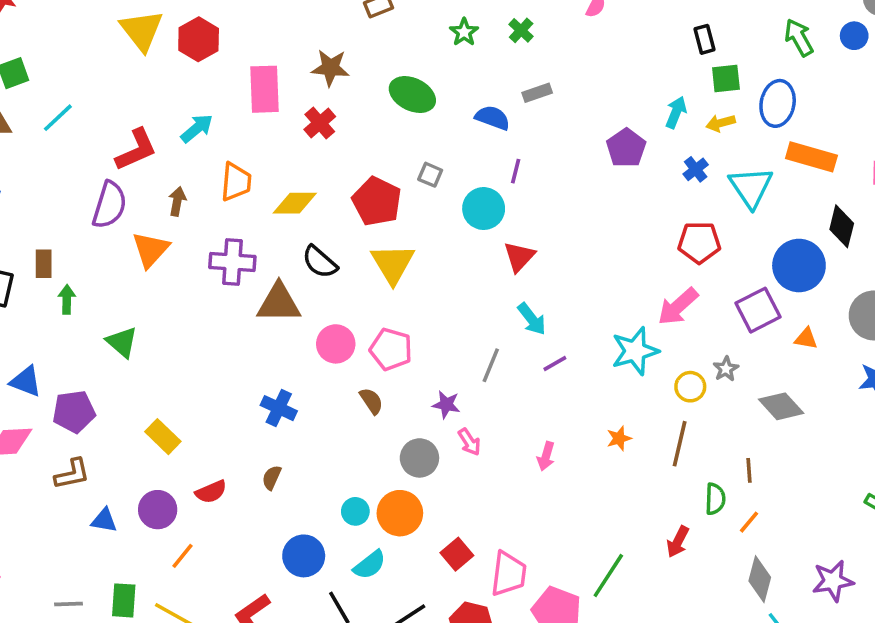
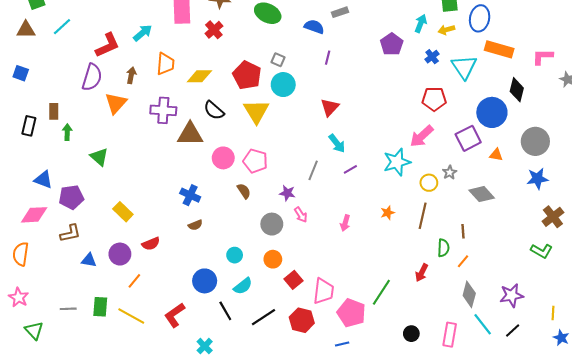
cyan circle: (484, 209) -> (283, 85), moved
brown semicircle: (272, 478) -> (195, 225), moved, turned -136
orange circle: (400, 513) -> (273, 259), moved, size x0.7

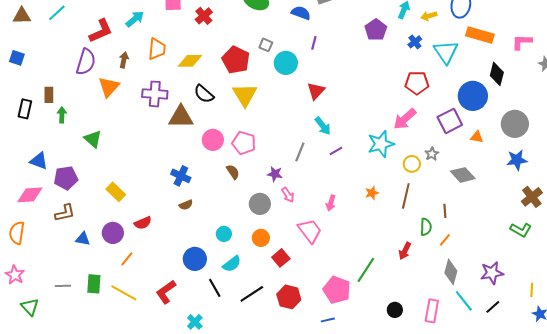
cyan circle: (283, 85) -> (286, 63), moved
pink trapezoid: (323, 291) -> (310, 231), moved, turned -44

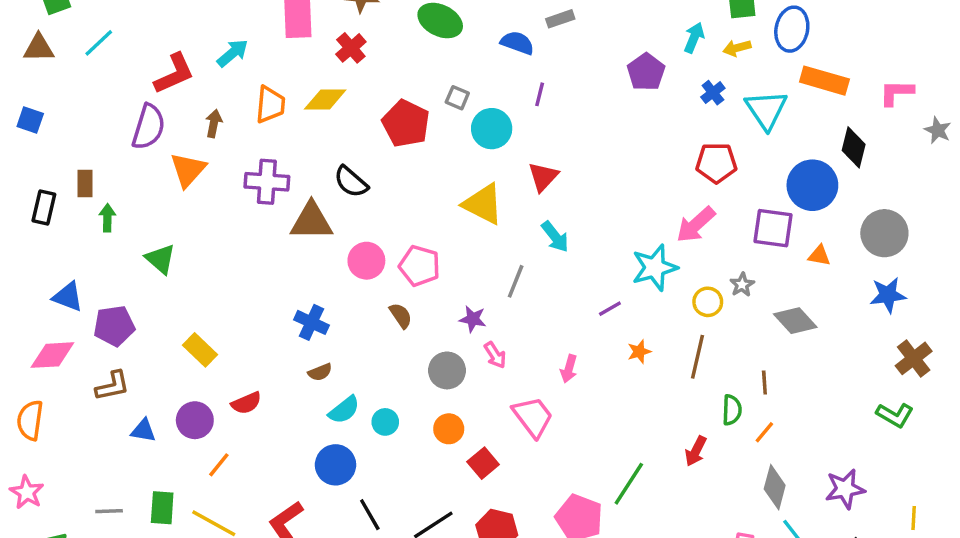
yellow diamond: (190, 61) -> (325, 99), moved
yellow triangle: (245, 95) -> (483, 204), moved, turned -32
purple square: (450, 121) -> (773, 228), turned 35
purple line: (336, 151) -> (610, 309), moved
cyan semicircle: (232, 264) -> (344, 410), moved

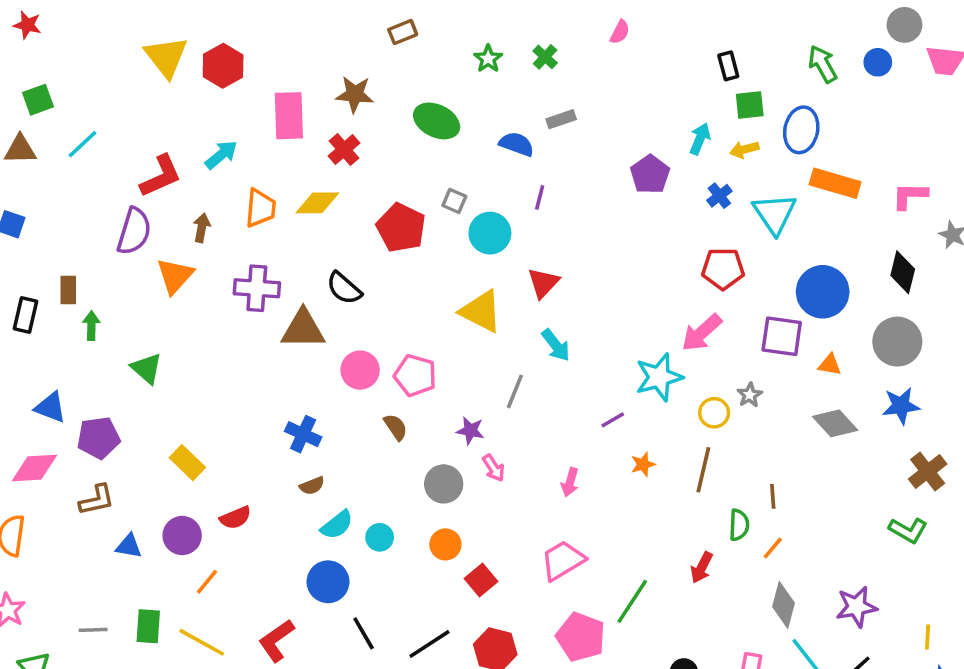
black diamond: (854, 147) -> (903, 272), moved
gray diamond: (795, 321) -> (835, 423), moved
pink trapezoid: (533, 417) -> (563, 560), moved, turned -84

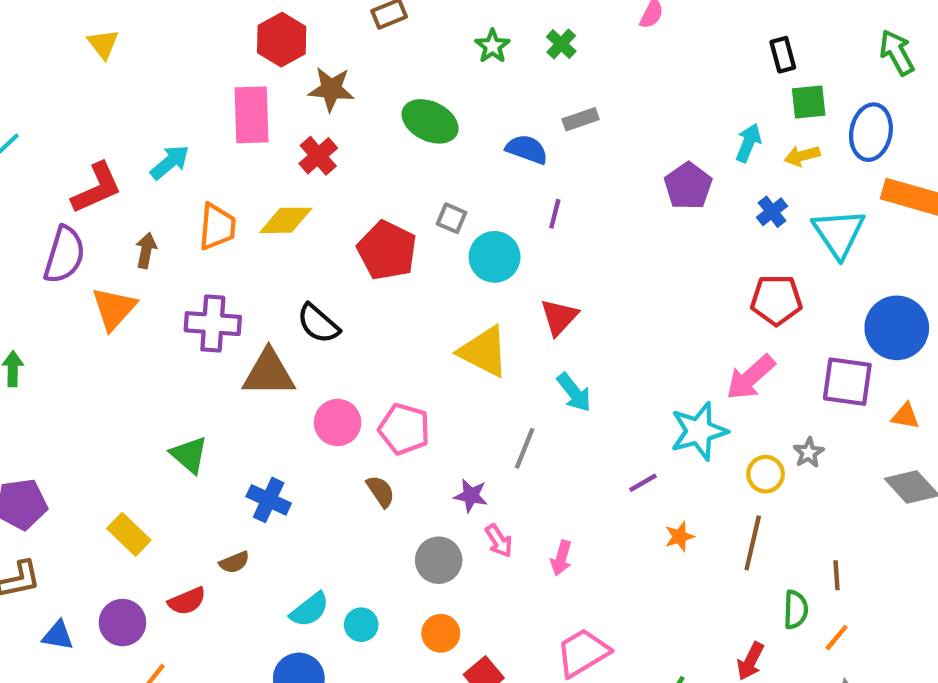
yellow triangle: (166, 57) -> (103, 44), size x0.6
red hexagon: (223, 66) -> (282, 40), moved
green triangle: (147, 368) -> (189, 455), moved
pink arrow: (570, 482) -> (561, 558), moved
brown semicircle: (312, 486) -> (234, 562), moved

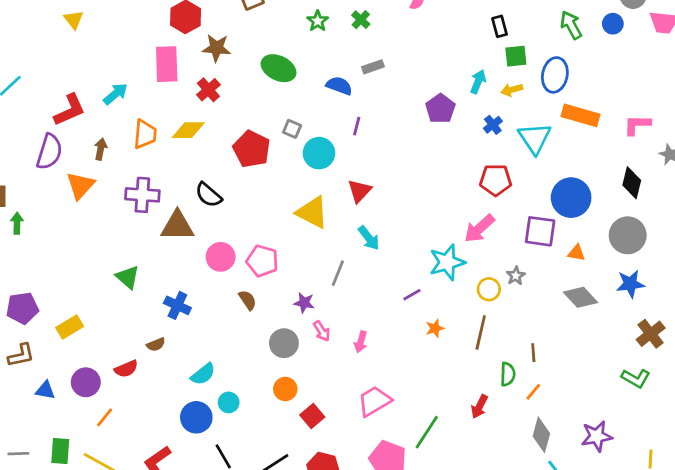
yellow rectangle: (129, 534) -> (70, 327), moved, turned -75
cyan circle: (361, 625) -> (229, 402), moved

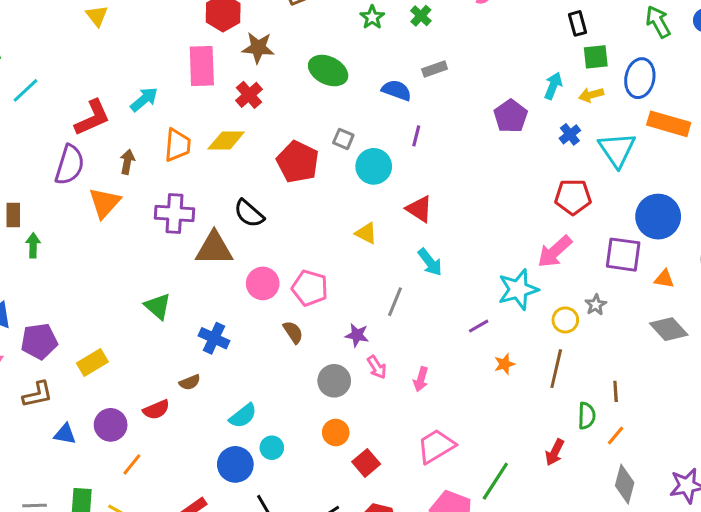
red triangle: (359, 191) -> (419, 209), turned -40
yellow triangle: (312, 212) -> (366, 233), size x0.6

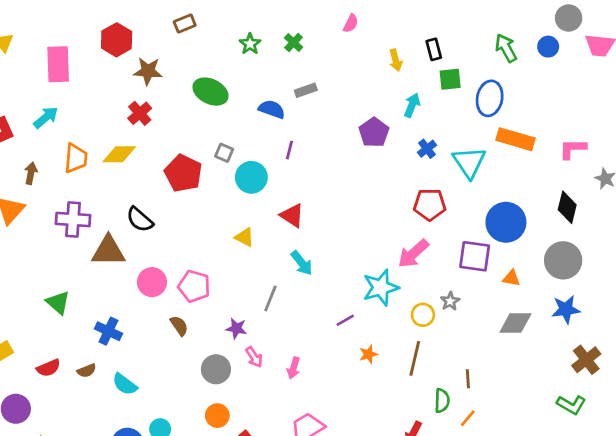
pink rectangle: (202, 66) -> (58, 64), moved
yellow arrow: (591, 95) -> (396, 60), moved, turned -90
gray diamond: (669, 329) -> (515, 323), turned -48
red semicircle: (156, 410) -> (49, 368), moved
cyan semicircle: (243, 416) -> (125, 384), moved, turned 75

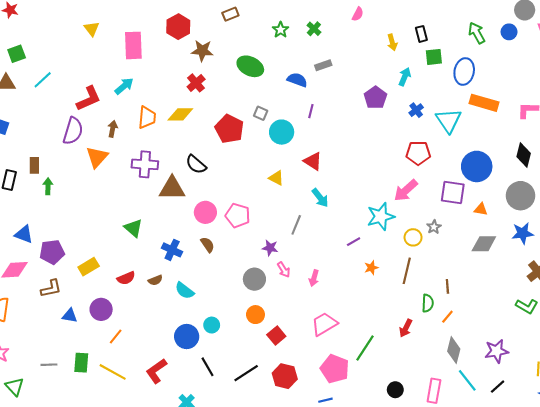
brown semicircle: (179, 326) -> (207, 245), moved

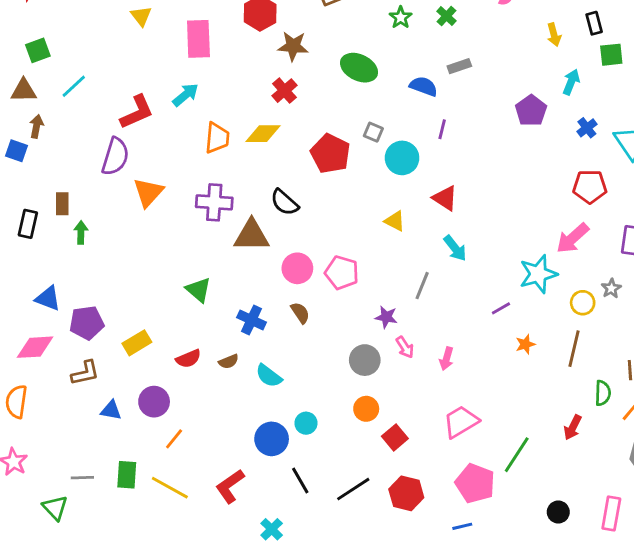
brown arrow: (113, 129) -> (36, 126), moved
green triangle: (14, 387) -> (55, 508), moved

